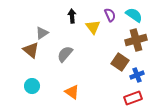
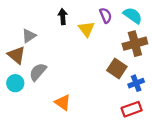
gray semicircle: (65, 54) -> (38, 72), moved
cyan circle: (32, 86) -> (15, 83), moved

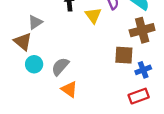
brown square: (117, 69) -> (124, 55), turned -30
gray semicircle: (38, 72) -> (60, 67), moved
cyan circle: (15, 83) -> (34, 64), moved

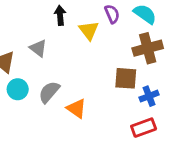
gray triangle: (35, 22) -> (38, 48), moved, turned -49
orange triangle: (69, 89) -> (76, 108), moved

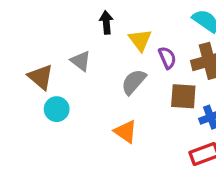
purple semicircle: (112, 14) -> (167, 58), moved
gray semicircle: (49, 92) -> (134, 82), moved

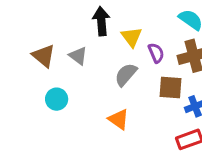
black arrow: (106, 22) -> (101, 21), size x1.4
brown triangle: (41, 77) -> (44, 56), moved

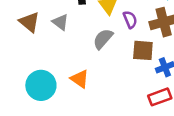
cyan circle: (57, 99) -> (41, 85), moved, size x1.5
orange triangle: (119, 119) -> (80, 79), moved

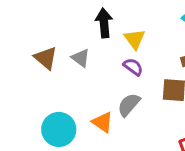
purple semicircle: (130, 19) -> (133, 67), moved, turned -30
gray semicircle: (103, 39) -> (129, 105), moved

